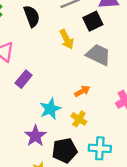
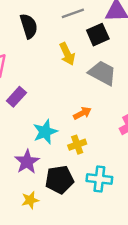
yellow cross: (79, 119) -> (77, 145), turned 35

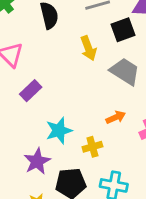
orange arrow: (82, 113) -> (116, 117), moved

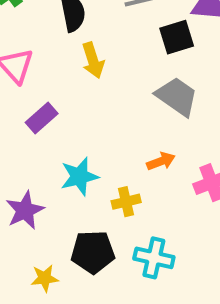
yellow arrow: (88, 48) -> (93, 60), moved
purple star: (37, 161) -> (25, 210), moved

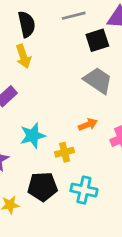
yellow arrow: (93, 60) -> (23, 56), moved

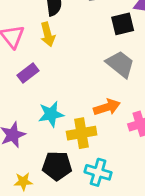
orange arrow: (88, 124) -> (107, 107), size x1.4
yellow cross: (65, 152) -> (82, 133), size x1.5

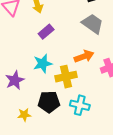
purple rectangle: (28, 73) -> (46, 32), moved

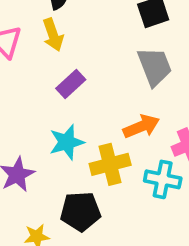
gray trapezoid: (92, 24) -> (155, 67), turned 35
cyan cross: (80, 105) -> (163, 179), moved

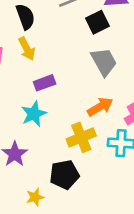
purple rectangle: (71, 84) -> (45, 83), turned 30
cyan star: (67, 142) -> (34, 114), moved

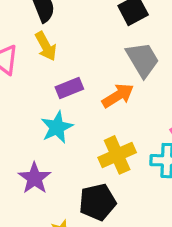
orange arrow: (100, 107) -> (118, 96), moved

